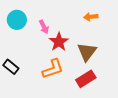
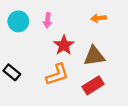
pink arrow: (44, 27) -> (48, 20), moved, turned 32
brown triangle: (87, 52) -> (94, 56), turned 45

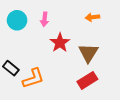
brown triangle: (94, 56) -> (88, 53), turned -50
orange L-shape: (57, 74) -> (33, 78), moved

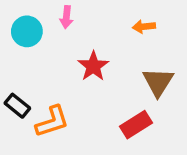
pink arrow: (45, 19) -> (66, 17), moved
brown triangle: (88, 53) -> (158, 82), moved

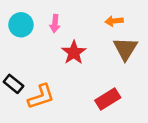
pink arrow: (66, 17) -> (55, 24), moved
brown triangle: (158, 82) -> (125, 49), moved

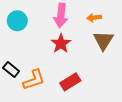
pink arrow: (55, 24) -> (61, 16), moved, size x1.6
red rectangle: (108, 99) -> (70, 82), moved

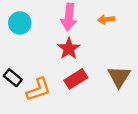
brown triangle: (103, 40) -> (119, 77), moved
red rectangle: (70, 82) -> (76, 79), moved

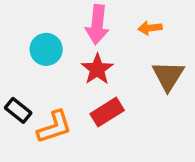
cyan circle: (20, 23) -> (46, 49), moved
brown triangle: (119, 77) -> (168, 76), moved

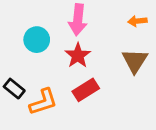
orange arrow: (150, 28) -> (137, 21), moved

